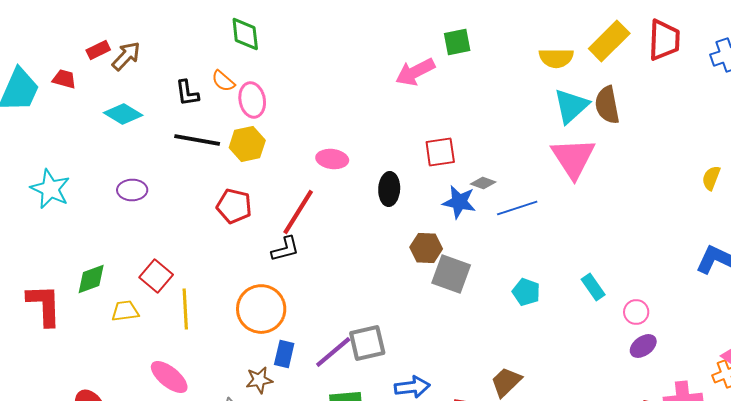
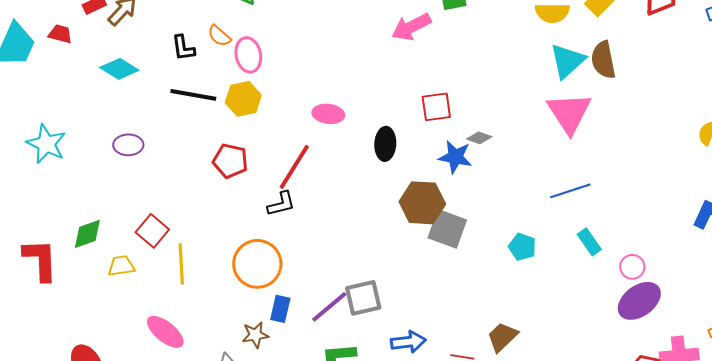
blue line: (517, 208) -> (570, 191), moved
brown hexagon: (426, 248) -> (422, 203), size x1.4
purple ellipse: (643, 346) -> (639, 301), size x1.6

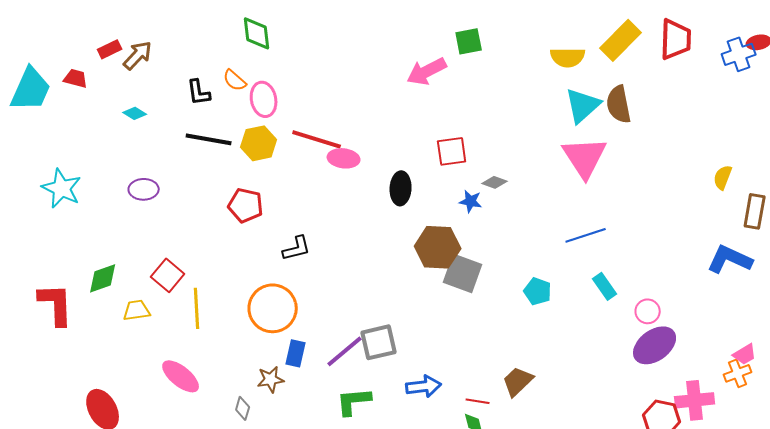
cyan diamond: (119, 69) -> (135, 113), size x0.6
blue star: (455, 157) -> (471, 201), size x0.7
red line: (294, 167) -> (317, 139), moved, turned 75

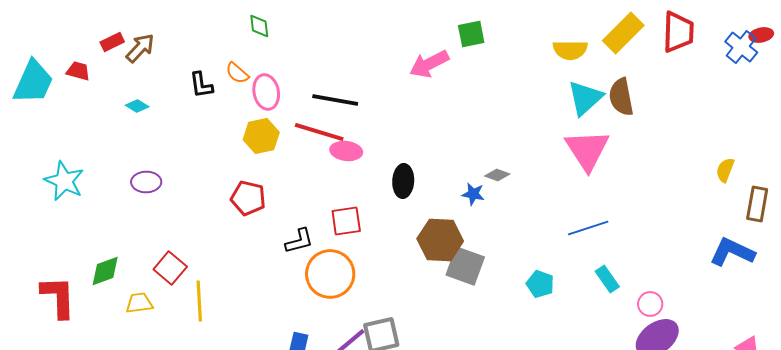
green diamond: (257, 33) -> (259, 26), size x0.7
blue cross: (739, 54) -> (741, 47), turned -32
black line: (209, 139) -> (335, 100), moved
red square: (452, 151) -> (346, 221), moved
orange circle: (273, 308) -> (330, 274), moved

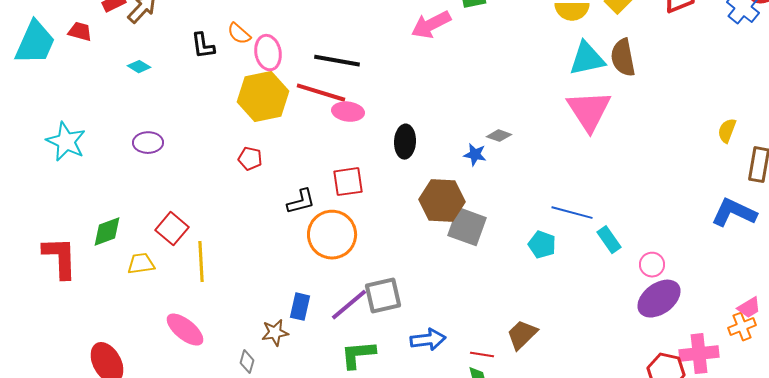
cyan triangle: (585, 98) -> (587, 59), turned 30
yellow hexagon: (261, 136) -> (263, 97), size x1.4
red pentagon: (248, 198) -> (250, 159), size x0.7
blue line: (588, 228) -> (572, 213), moved, turned 33

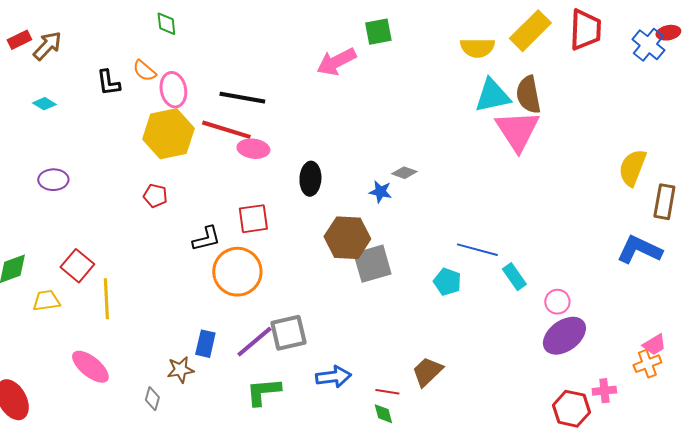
pink triangle: (589, 111) -> (517, 131), moved
yellow semicircle: (727, 131) -> (632, 168), size x1.5
gray square: (467, 227) -> (372, 264), turned -36
pink cross: (699, 354) -> (604, 391), size x0.6

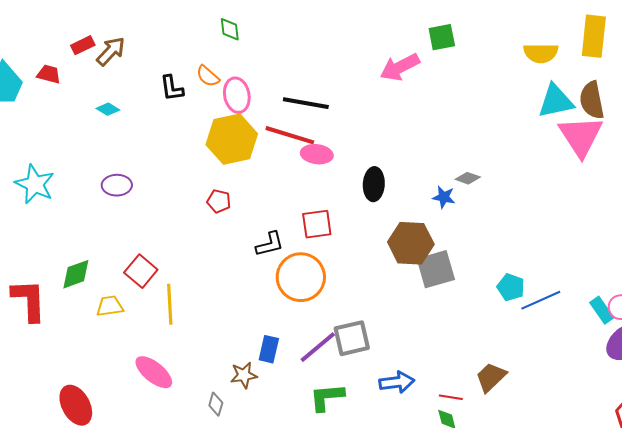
yellow rectangle: (530, 31) -> (594, 36), turned -39
blue line: (477, 250) -> (541, 300), moved, turned -39
cyan rectangle: (514, 277) -> (602, 310), moved

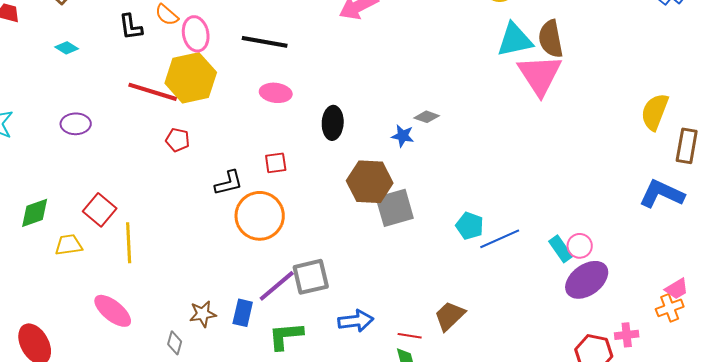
red line: (290, 135) -> (153, 92), moved
red square: (317, 224) -> (276, 163), size x0.7
blue rectangle: (269, 349) -> (243, 313), moved

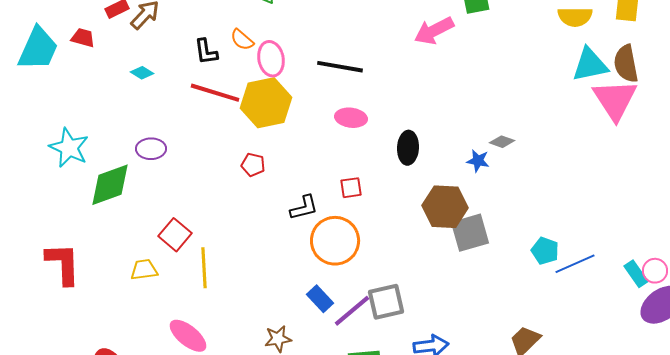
red line: (153, 92) -> (215, 93), moved
green diamond: (35, 213) -> (110, 185), moved, size x1.4
blue rectangle: (243, 313) -> (320, 299), moved, turned -56

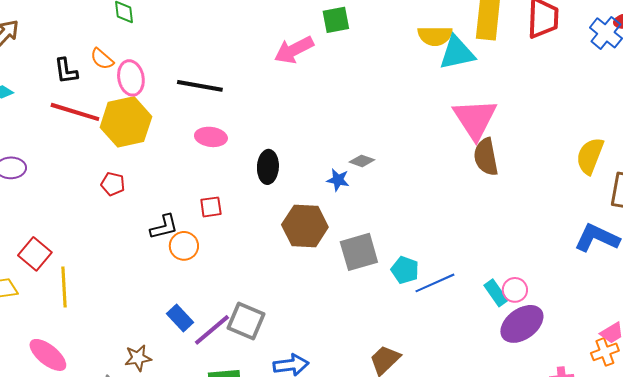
brown semicircle: (626, 64) -> (486, 157), moved
cyan triangle: (590, 65) -> (457, 53), moved
gray square: (470, 233) -> (359, 252), moved
orange circle: (335, 241) -> (184, 246), moved, size x0.6
gray square: (386, 302) -> (246, 321), turned 36

